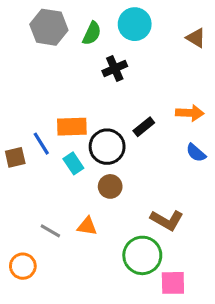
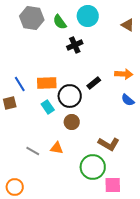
green semicircle: (92, 33) -> (60, 22), turned 119
blue line: (41, 144) -> (20, 84), moved
orange circle: (23, 266) -> (15, 187), moved

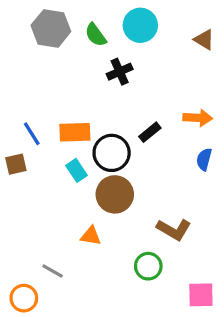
blue semicircle: (128, 100) -> (204, 159), turned 64
brown circle: (72, 122) -> (115, 194), size x1.5
gray line: (33, 151) -> (53, 271), moved
green circle: (93, 167) -> (148, 266), size x0.7
pink square: (113, 185) -> (201, 295), moved

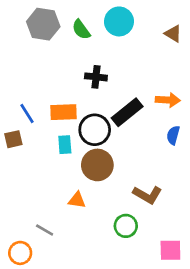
black cross: (120, 72) -> (96, 77), moved, turned 30
black rectangle: (150, 132) -> (127, 112), size x1.6
cyan rectangle: (76, 170) -> (65, 145), turned 30

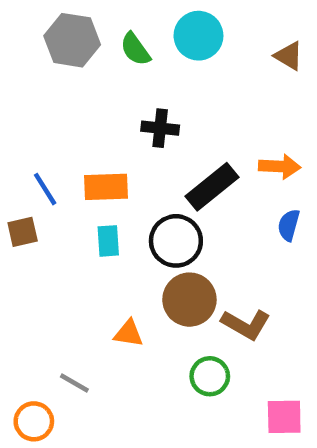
black circle: (95, 130) -> (176, 241), moved
brown circle: (97, 165) -> (189, 300), moved

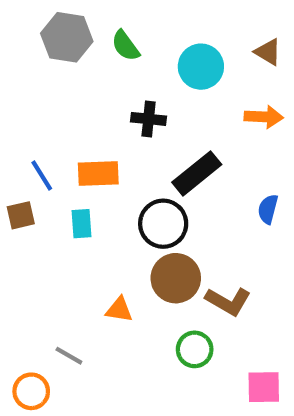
cyan circle: (198, 36) -> (201, 67), moved
orange arrow: (280, 166) -> (264, 117), moved
cyan rectangle: (108, 241) -> (81, 224), moved

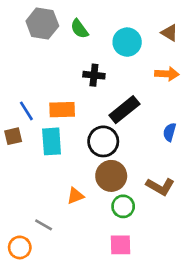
cyan rectangle: (81, 224) -> (52, 141), size x1.5
brown L-shape: (228, 301) -> (160, 186), moved
orange triangle: (119, 310) -> (75, 196), turned -30
green circle: (195, 349) -> (123, 206), moved
pink square: (264, 387) -> (120, 245), moved

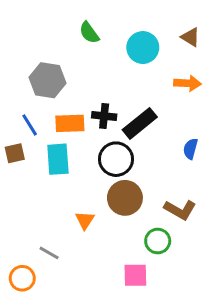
gray hexagon: (42, 23) -> (48, 80), moved
black cross: (94, 75) -> (104, 116), moved
orange triangle: (75, 196) -> (85, 220), turned -36
green circle: (123, 206) -> (158, 241), moved

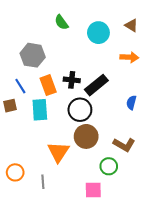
orange rectangle: (70, 123) -> (48, 85), turned 72
orange triangle: (85, 220) -> (58, 152), size x1.6
gray line: (49, 253) -> (43, 182), moved, turned 56
orange circle: (22, 278) -> (15, 172), moved

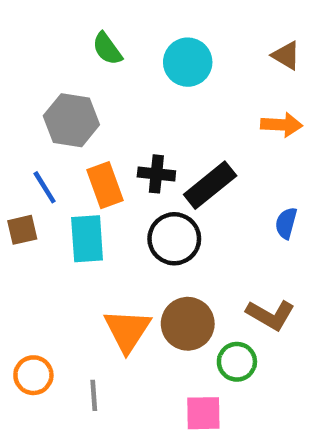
green semicircle: (61, 22) -> (107, 49), moved
cyan circle: (98, 33) -> (188, 62), moved
brown circle: (86, 136) -> (188, 324), moved

